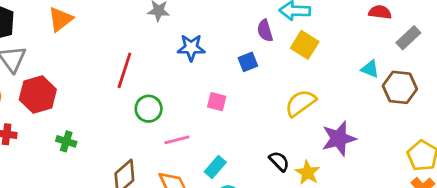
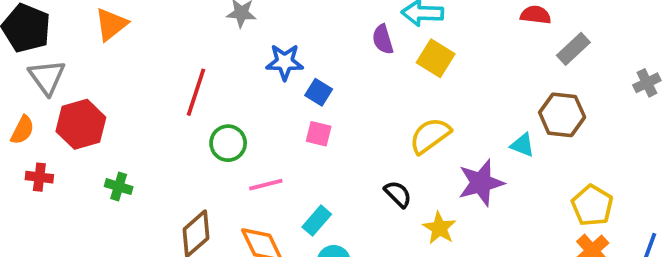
blue square: (248, 62) -> (319, 92), moved, turned -36
cyan triangle: (370, 69) -> (522, 145), moved
black semicircle: (279, 161) -> (398, 194), moved

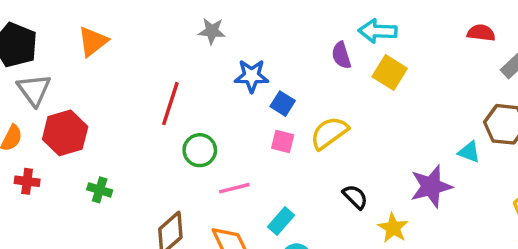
yellow semicircle: (430, 136) -> (329, 133), moved

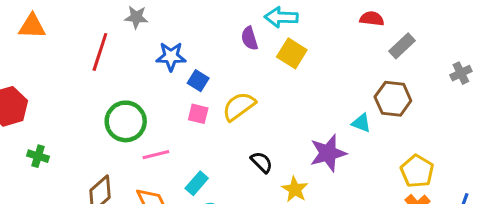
orange triangle: (93, 41) -> (32, 26), turned 40
red line: (170, 104) -> (100, 52), moved
green circle: (200, 150) -> (126, 121), size x1.4

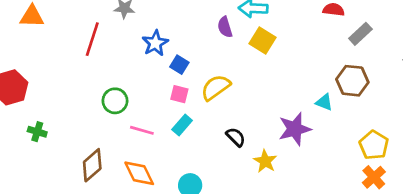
blue star: (171, 56) -> (155, 43), turned -30
green circle: (126, 121) -> (115, 101), size x0.7
pink line: (156, 155) -> (142, 130), turned 30
cyan rectangle: (197, 183) -> (182, 125), moved

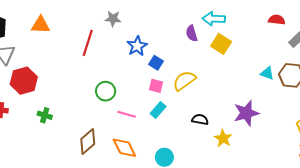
cyan triangle: (324, 102) -> (267, 73), moved
black semicircle: (236, 137) -> (200, 119), turned -35

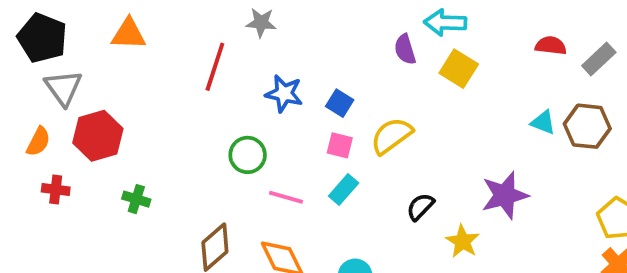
red semicircle: (277, 20) -> (551, 46), moved
blue star: (137, 46) -> (284, 94), moved, turned -30
black semicircle: (200, 119) -> (420, 207), turned -56

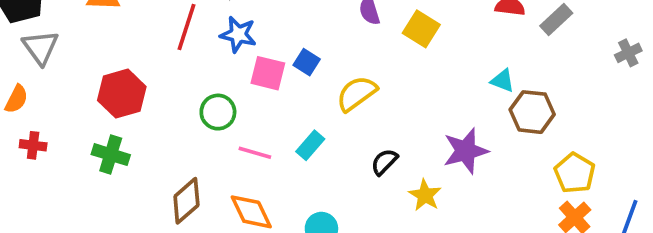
blue star: (284, 94) -> (238, 34), moved
brown hexagon: (587, 126) -> (532, 112), moved
red hexagon: (98, 136) -> (122, 94), moved
pink square: (340, 145) -> (268, 73), moved, size x1.4
green cross: (136, 199) -> (111, 155), size x1.4

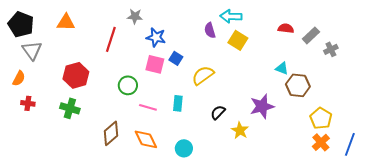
blue star: (238, 34) -> (156, 37), moved
gray cross: (628, 53) -> (331, 49), moved
cyan rectangle: (310, 145) -> (178, 103), turned -35

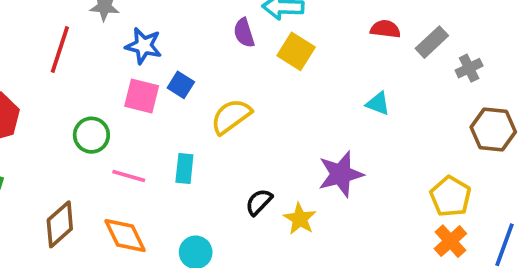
brown hexagon: (298, 85) -> (493, 129), moved
black semicircle: (218, 112) -> (259, 202), moved

